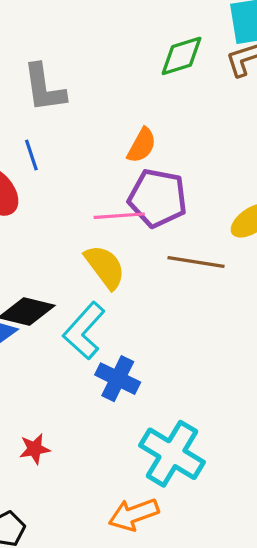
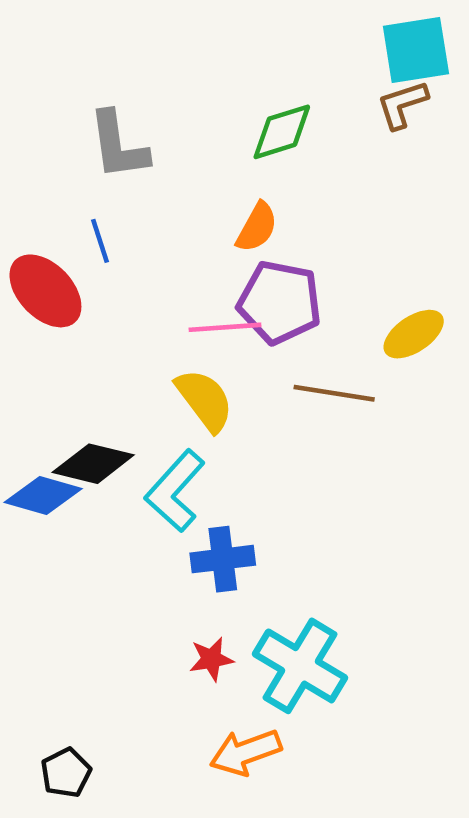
green diamond: (182, 56) -> (282, 132), moved
blue cross: (118, 379) -> (223, 559), turned -33
red star: (35, 449) -> (211, 659), moved

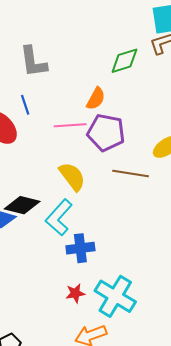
green diamond: (282, 132) -> (124, 61), moved
pink line: (225, 327) -> (70, 125), moved

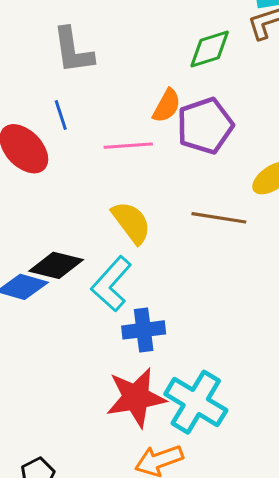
purple pentagon: (106, 132) -> (205, 126), moved, turned -30
red star: (75, 293) -> (136, 397), size x2.0

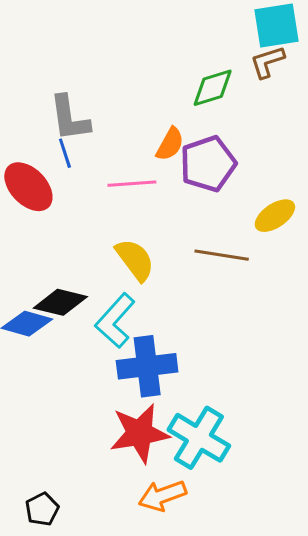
gray L-shape: (73, 50) -> (70, 118), moved
blue cross: (144, 330) -> (147, 366), size x1.4

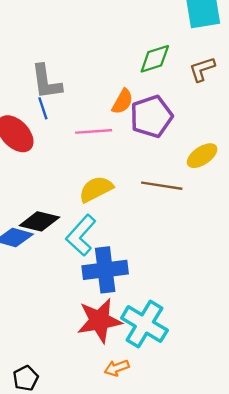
brown L-shape: (267, 62) -> (202, 69), moved
yellow semicircle: (135, 260) -> (96, 189), turned -80
orange arrow: (162, 496) -> (117, 368), size x0.7

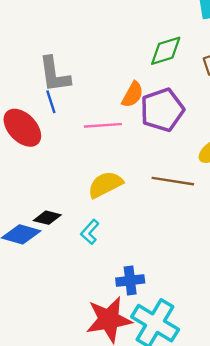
black diamond: (39, 221) -> (47, 218), size x0.7
cyan L-shape: (81, 235) -> (90, 232), size x0.6
blue cross: (105, 270) -> (130, 280), moved, size x0.6

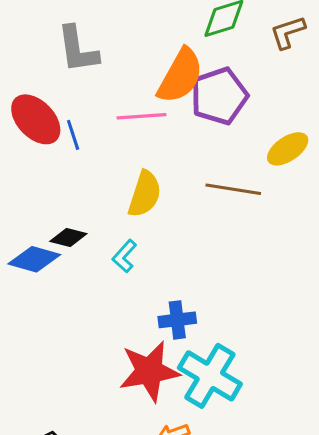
orange semicircle: (133, 95) -> (180, 76), size x1.6
blue line: (51, 102) -> (73, 135), moved
yellow semicircle: (105, 185) -> (145, 194), turned 135

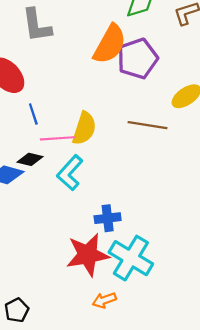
pink line: (141, 116) -> (58, 138), moved
blue line: (73, 135) -> (33, 114), moved
cyan L-shape: (124, 256) -> (70, 173), size x1.5

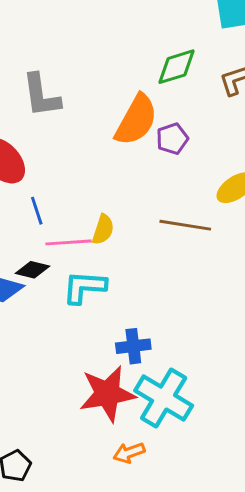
purple pentagon: (138, 59) -> (172, 139), size x0.6
yellow semicircle: (84, 128) -> (103, 229), size x0.7
cyan L-shape: (70, 173) -> (84, 287), turned 52

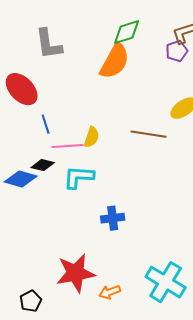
green diamond: (177, 67) -> (127, 32), moved
purple pentagon: (172, 139) -> (177, 51), moved
red star: (107, 394) -> (76, 273), moved
cyan cross: (164, 398) -> (166, 282), moved

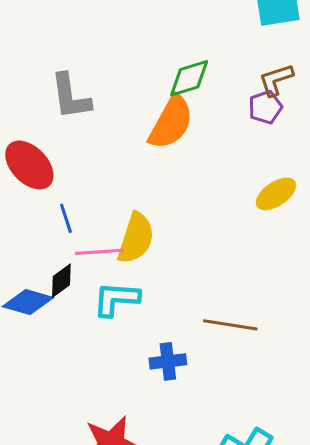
brown line: (149, 134) -> (230, 325), moved
yellow semicircle: (92, 137) -> (136, 238), size x1.6
black diamond: (43, 165) -> (61, 281), turned -50

